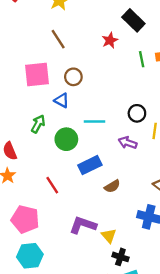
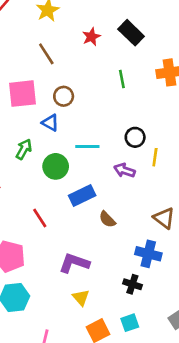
red star: (110, 40) -> (91, 37), moved
green line: (142, 59) -> (122, 79), moved
brown semicircle: (112, 186) -> (107, 219), turned 77
yellow triangle: (109, 236) -> (81, 297), moved
black cross: (120, 257) -> (132, 284), moved

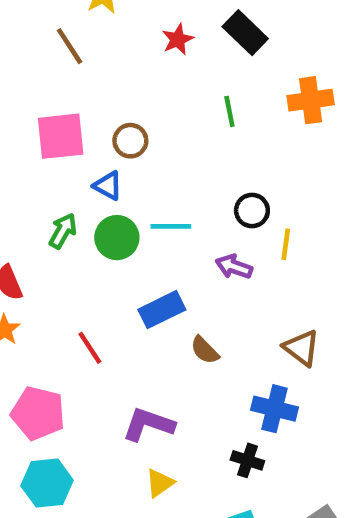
brown line: (46, 54) -> (70, 46), moved
green circle: (56, 166) -> (117, 238), moved
yellow triangle: (81, 297) -> (160, 483), turned 36

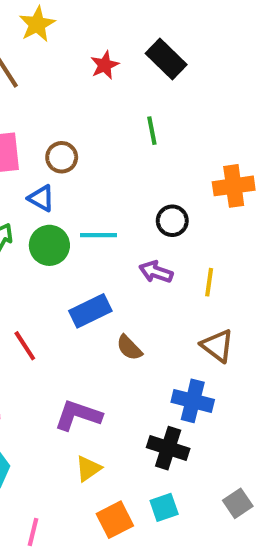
orange cross: (311, 100) -> (234, 186), moved
yellow line: (286, 244) -> (209, 282), moved
black cross: (247, 460) -> (168, 448), size x1.4

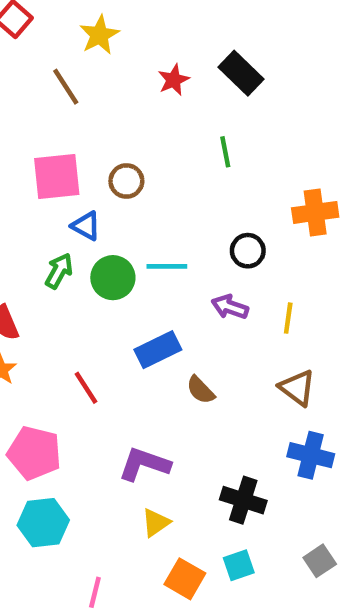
blue triangle: (41, 198) -> (86, 226), moved
blue cross: (193, 401) -> (311, 455), moved
orange square: (115, 520) -> (185, 579), turned -33

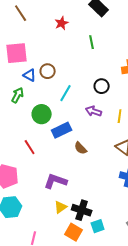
red star: (174, 80) -> (62, 23), moved
brown circle: (126, 181) -> (48, 71), moved
cyan line: (167, 266) -> (66, 93), turned -60
green circle: (113, 278) -> (42, 114), moved
black cross: (243, 500) -> (82, 210), moved

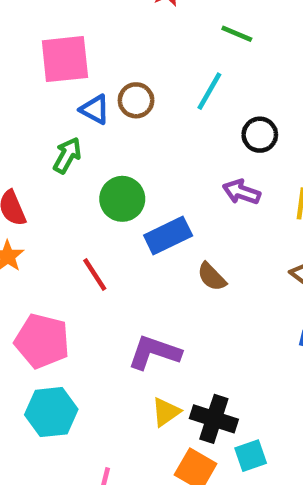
green line: (92, 42) -> (237, 34), turned -56
cyan line: (66, 93) -> (209, 91), moved

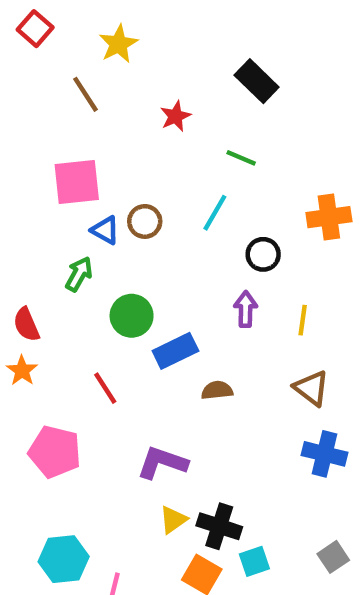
purple arrow: (241, 192) -> (246, 309), turned 72
brown semicircle: (212, 277) -> (217, 390), turned 128
cyan hexagon: (51, 412) -> (64, 559), moved

